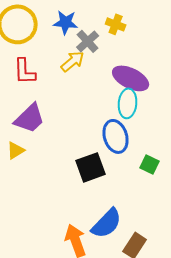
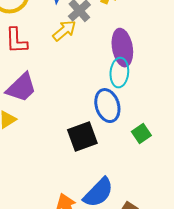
purple ellipse: (131, 78) -> (122, 48), turned 54
green square: (150, 164) -> (141, 134), turned 30

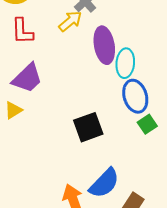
purple ellipse: (122, 48) -> (104, 45), moved
blue ellipse: (107, 106) -> (135, 96), moved

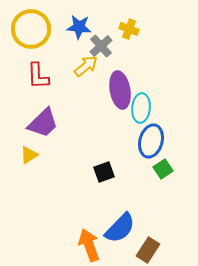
blue ellipse: (135, 96) -> (151, 141), turned 32
black square: (88, 127) -> (104, 172), size x0.7

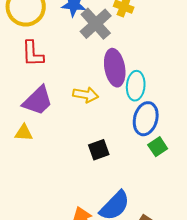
gray cross: (101, 46) -> (96, 24), size x1.4
yellow arrow: (86, 66) -> (86, 95), moved, turned 50
yellow triangle: (29, 155) -> (24, 133), turned 36

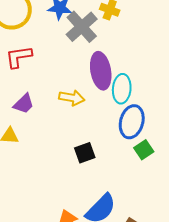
red L-shape: (33, 54) -> (19, 57), turned 84
purple trapezoid: (38, 101) -> (24, 104), size x0.7

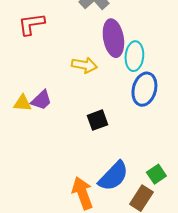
purple trapezoid: (24, 104) -> (41, 100), moved
green square: (144, 150) -> (156, 174), moved

